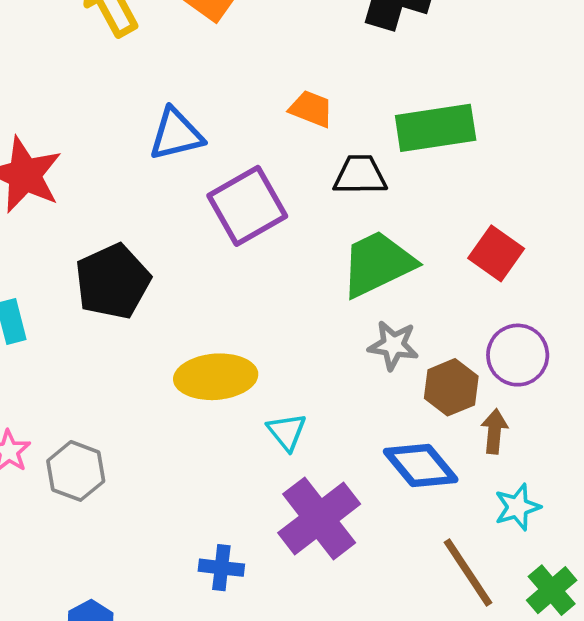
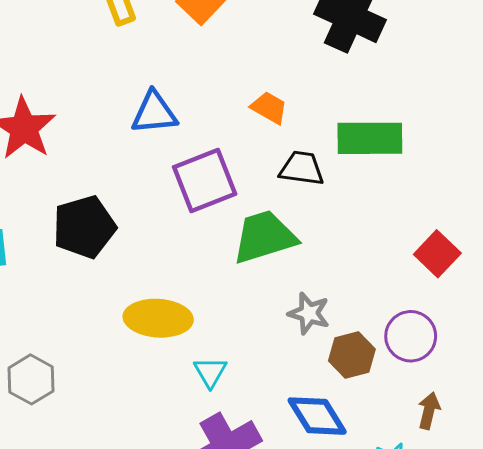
red square: (496, 253) -> (437, 254), moved
green trapezoid: (378, 264) -> (264, 237), moved
brown arrow: (494, 431) -> (429, 411), moved

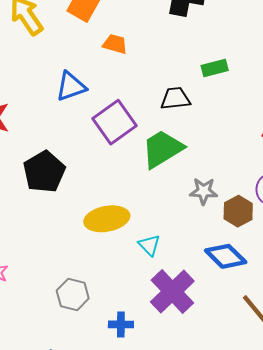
orange trapezoid: (269, 108) -> (115, 44), moved
green rectangle: (370, 138) -> (215, 68), size x0.6
gray hexagon: (31, 379) -> (73, 295), moved

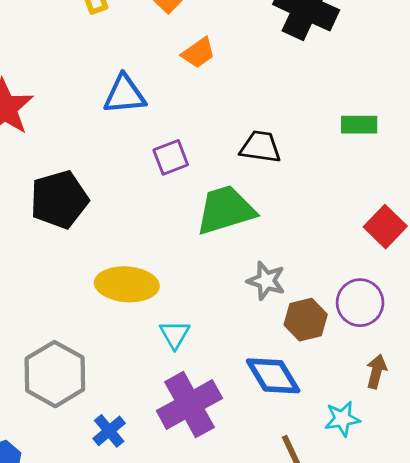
orange trapezoid: (115, 44) -> (198, 53), turned 115
green rectangle: (215, 68) -> (359, 125), moved
purple square: (115, 122) -> (171, 157), size x0.6
gray hexagon: (73, 295) -> (55, 374), size x1.4
blue cross: (121, 324) -> (109, 431), turned 35

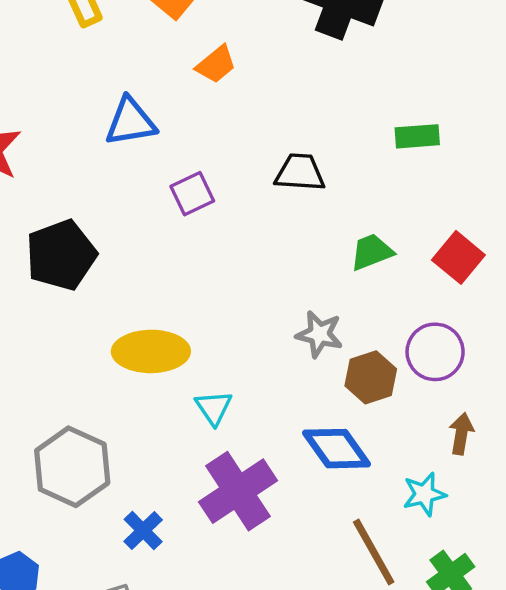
green trapezoid: (226, 210) -> (372, 252), moved, size x0.6

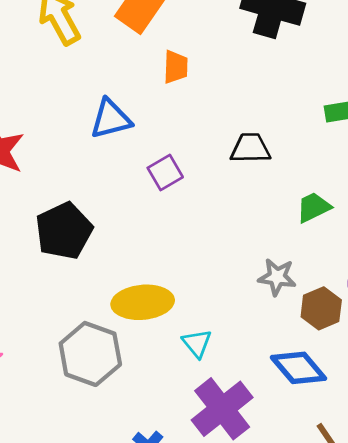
orange trapezoid: (216, 64) -> (176, 67), turned -44
gray hexagon: (72, 467) -> (90, 354), moved

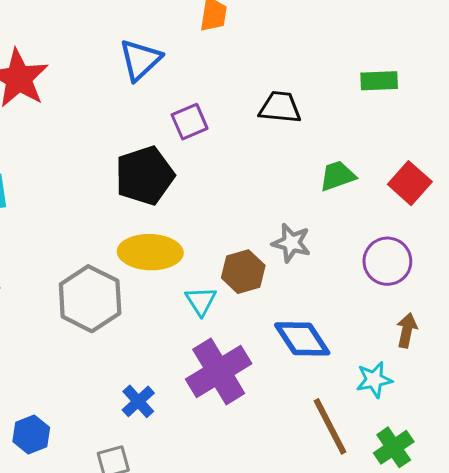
blue triangle: (111, 119) -> (140, 60), turned -36
black pentagon: (64, 231) -> (145, 176), moved
brown hexagon: (321, 308) -> (243, 272), moved

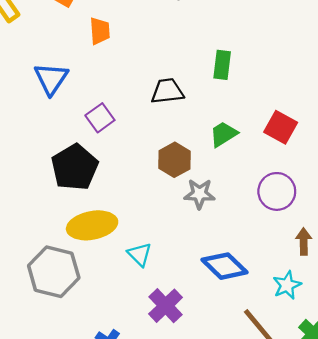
green rectangle: (379, 81) -> (222, 65), moved, turned -68
brown hexagon: (243, 272) -> (174, 160), moved
purple cross: (219, 371) -> (166, 306), size x0.7

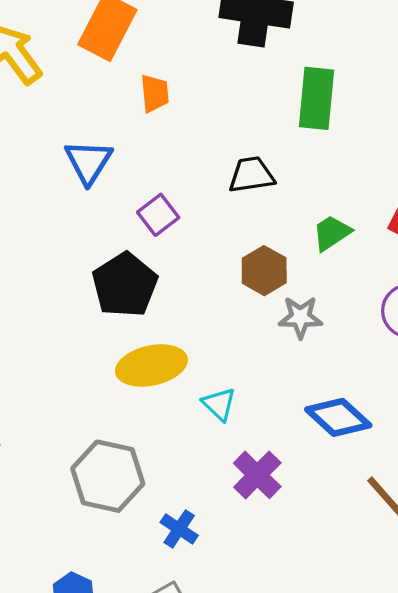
green rectangle: (222, 65) -> (317, 98), moved, size x1.5
gray hexagon: (54, 272) -> (108, 476), moved

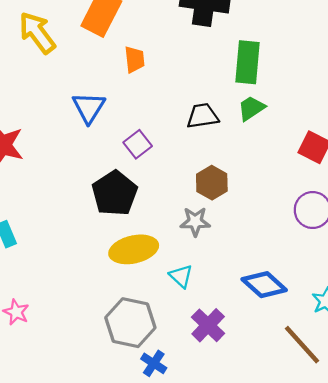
green trapezoid: (332, 233) -> (251, 108), moved
gray star: (300, 317) -> (195, 222), moved
gray hexagon: (108, 476) -> (130, 323), moved

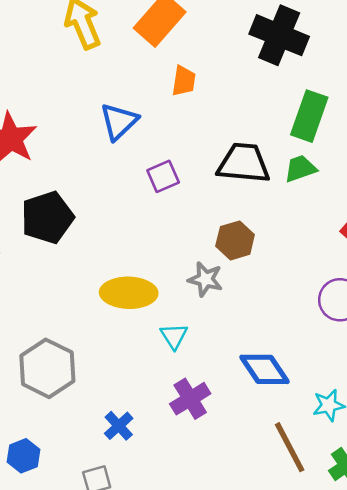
black trapezoid: (203, 116) -> (244, 163), size x1.4
black pentagon: (115, 193) -> (47, 217), moved
gray hexagon: (130, 323) -> (47, 368), moved

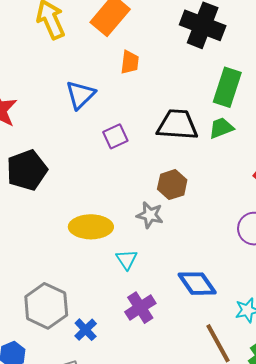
gray hexagon: (47, 368) -> (46, 306), moved

